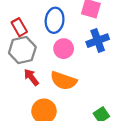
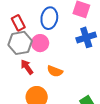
pink circle: (64, 49) -> (40, 43), moved
orange semicircle: (64, 81) -> (55, 71), size x0.7

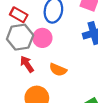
red rectangle: (18, 23) -> (19, 15), turned -35

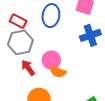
pink circle: (42, 38) -> (51, 60), moved

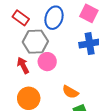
gray hexagon: (20, 42) -> (35, 42), moved
orange semicircle: (58, 72) -> (70, 92), moved

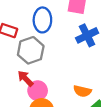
pink circle: (47, 62) -> (38, 91), moved

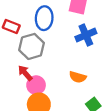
orange semicircle: (82, 91) -> (78, 77), moved

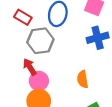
orange semicircle: (78, 77) -> (83, 79), turned 56

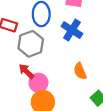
blue cross: (98, 38) -> (72, 30), moved, turned -30

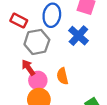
orange semicircle: (80, 71) -> (62, 76), moved

